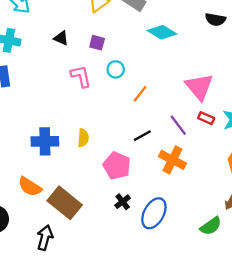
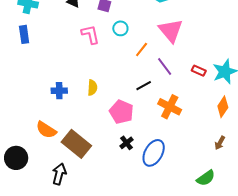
pink triangle: (199, 87) -> (171, 30), moved
purple line: (178, 125) -> (165, 67), moved
blue cross: (45, 141) -> (59, 91), size x0.7
green semicircle: (211, 226) -> (206, 178), moved

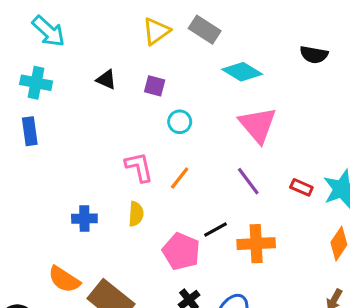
pink L-shape: (90, 34) -> (139, 167), moved
orange line: (142, 50) -> (180, 178), moved
black line: (144, 86) -> (216, 229), moved
orange cross: (170, 107) -> (256, 244), turned -30

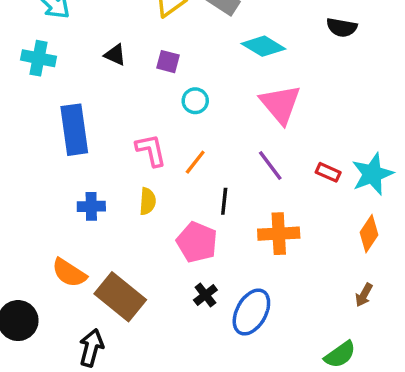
blue rectangle: (30, 131) -> (74, 130), moved, size x1.6
black line: (216, 229) -> (224, 201), moved, turned -55

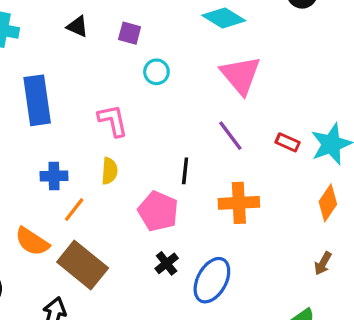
orange line: (195, 162) -> (74, 210), moved

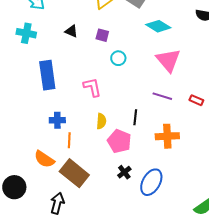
purple line: (230, 136) -> (162, 96), turned -36
yellow semicircle: (109, 171) -> (101, 121), moved
orange line: (74, 210) -> (69, 140), turned -35

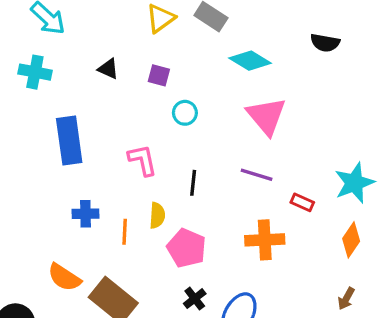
red rectangle: (196, 100) -> (302, 202), moved
black line: (135, 117) -> (193, 183), moved
orange line: (69, 140) -> (125, 232), moved

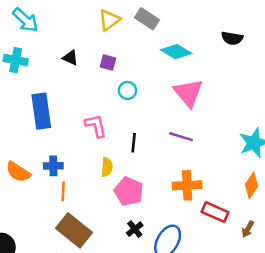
red rectangle: (302, 202) -> (215, 212), moved, size x1.5
orange line: (125, 232) -> (63, 191), moved
orange semicircle: (64, 277) -> (18, 172), moved

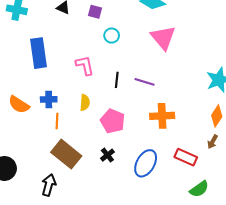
purple line: (181, 137) -> (145, 82), moved
yellow semicircle: (107, 167) -> (85, 103), moved
red rectangle: (215, 212) -> (186, 157), moved
black cross: (135, 229) -> (107, 155), moved
brown arrow: (248, 229) -> (213, 142), moved

